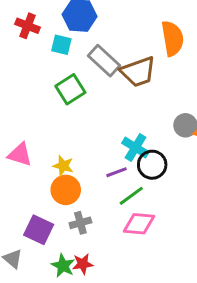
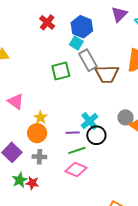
cyan square: (61, 45) -> (76, 43), moved

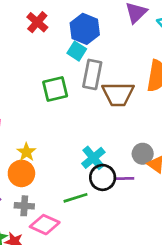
gray rectangle: (88, 60) -> (92, 74), turned 40
purple line: (73, 133) -> (125, 178), moved
pink diamond: (76, 170) -> (45, 225), moved

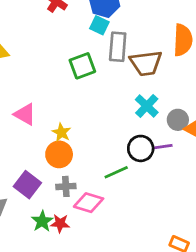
cyan cross: (93, 158) -> (147, 106), moved

